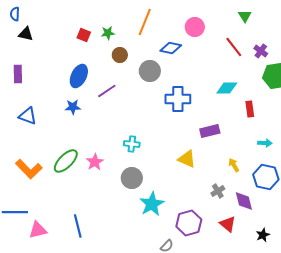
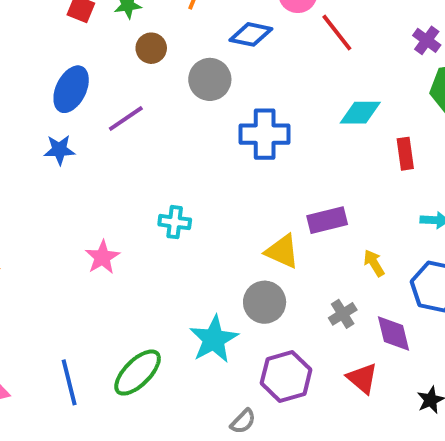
red line: (234, 47) -> (337, 33), moved
purple rectangle: (210, 131) -> (327, 220), moved
green ellipse: (66, 161) -> (138, 373), moved
gray circle: (132, 178) -> (265, 302), moved

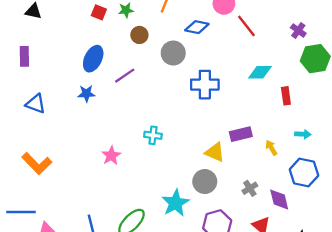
yellow arrow: (374, 263) -> (271, 148), moved

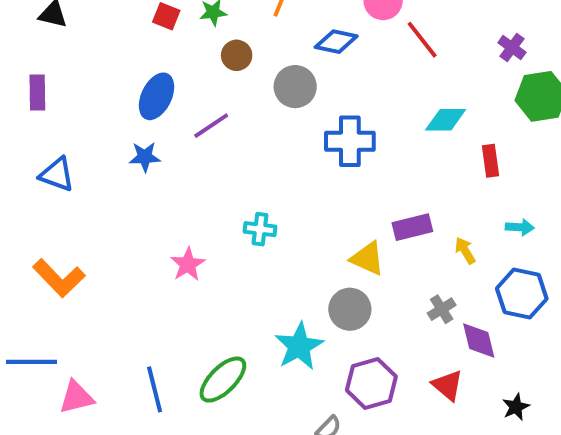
gray cross: (250, 188) -> (442, 309), moved

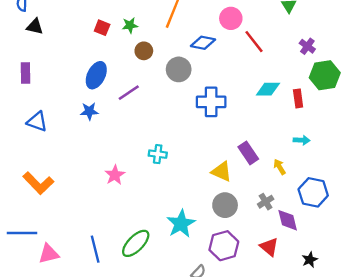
red rectangle: (490, 161) -> (298, 98), moved
purple rectangle: (412, 227) -> (248, 153), turned 70
cyan arrow: (520, 227) -> (302, 140), moved
gray circle: (350, 309) -> (225, 205), moved

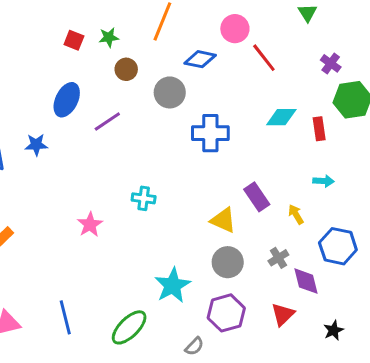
blue star: (89, 111) -> (36, 145), moved
green ellipse: (136, 243) -> (129, 327), moved
red triangle: (269, 247) -> (283, 314), turned 36

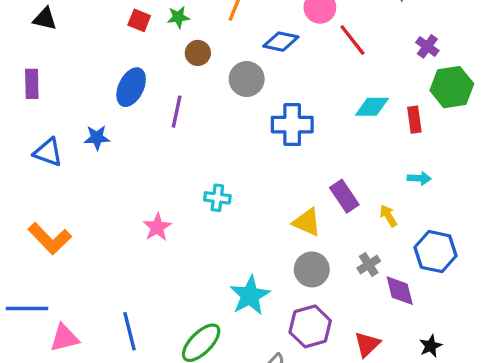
purple line: (107, 121) -> (177, 112), turned -44
red triangle: (283, 314) -> (367, 344), moved

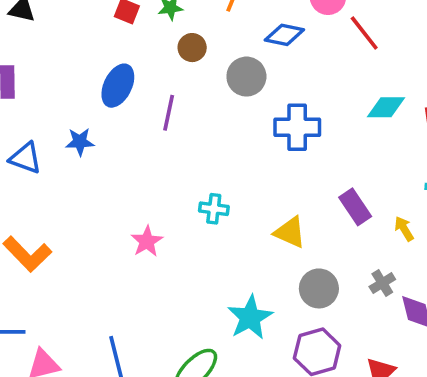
yellow triangle: (307, 222) -> (290, 232), moved

